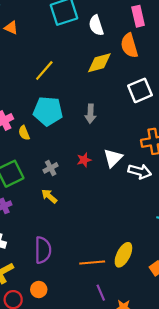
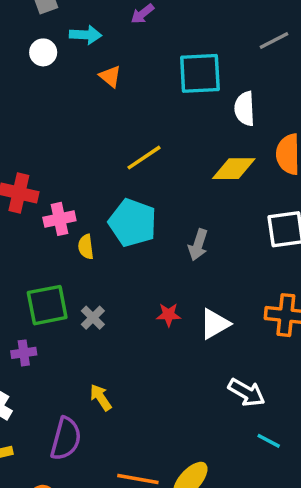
gray cross: (51, 168) -> (93, 318), moved, turned -32
white arrow: (140, 171) -> (247, 393), moved
yellow arrow: (49, 196) -> (101, 397), moved

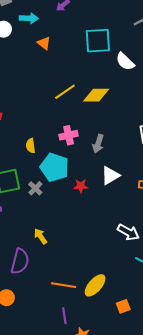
white semicircle: (245, 109) -> (125, 62), turned -42
yellow diamond: (234, 169) -> (96, 95), moved
pink cross: (59, 219) -> (69, 135), moved
cyan pentagon: (133, 223) -> (54, 167), moved
white triangle: (215, 324) -> (110, 176), moved

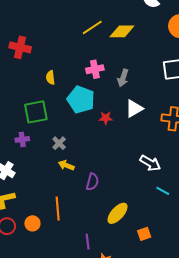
yellow semicircle: (31, 146) -> (50, 78), moved
gray cross: (35, 188) -> (59, 143), moved
yellow arrow: (41, 236) -> (66, 165), turned -35
purple semicircle: (20, 261) -> (92, 182), moved, size x0.7
orange line: (64, 285) -> (58, 209), moved, turned 75

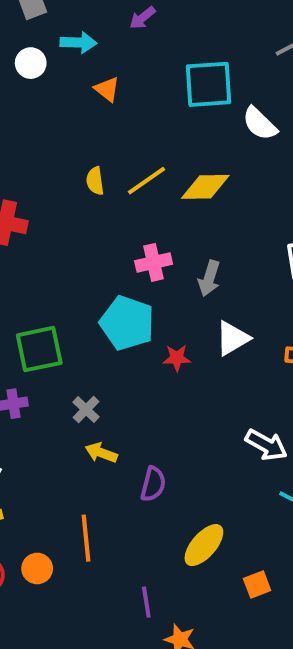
yellow semicircle: (50, 78) -> (95, 181), moved

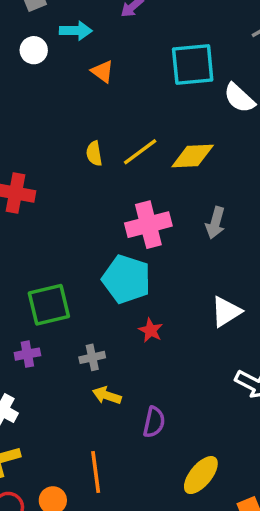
pink cross: (154, 262) -> (148, 225), size x1.4
gray arrow: (209, 278) -> (215, 223), moved
white triangle: (232, 338) -> (226, 312), moved
red star: (177, 358) -> (151, 330), moved, turned 30
gray cross: (86, 410) -> (92, 357), turned 35

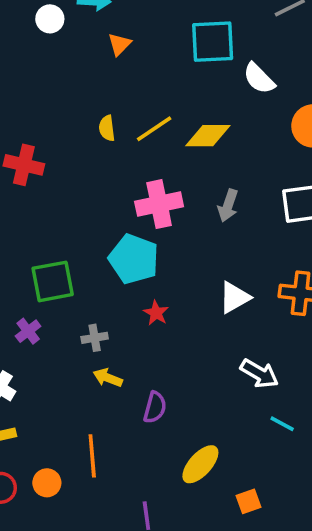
orange triangle: (102, 71) -> (119, 44), turned 35
purple cross: (27, 354) -> (28, 331), turned -30

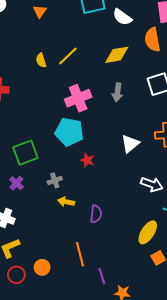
yellow diamond: (208, 136) -> (117, 55), moved
orange line: (92, 456) -> (80, 254), moved
yellow ellipse: (200, 464) -> (148, 232), moved

